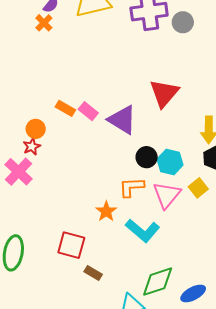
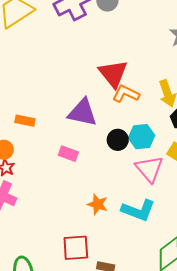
pink rectangle: (88, 111) -> (68, 154), moved
orange L-shape: (131, 187) -> (126, 94), moved, turned 48

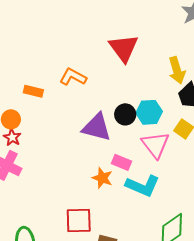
orange L-shape: (126, 94) -> (73, 77), moved
purple triangle: (82, 113) -> (97, 127), moved
pink rectangle: (68, 154) -> (121, 162), moved

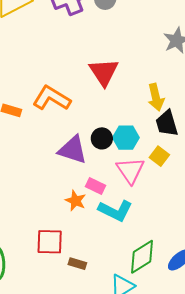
orange L-shape: (73, 77) -> (52, 98), size x1.4

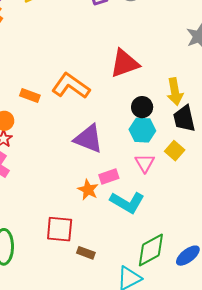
red triangle: (104, 72) -> (125, 63), turned 40
black circle: (102, 138) -> (142, 107), moved
pink triangle: (130, 170) -> (145, 163), size x0.7
pink rectangle: (95, 186) -> (109, 177), turned -48

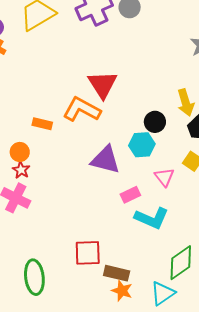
red triangle: (125, 63) -> (103, 84), moved, turned -36
cyan hexagon: (142, 130) -> (142, 145), moved
orange star: (88, 190) -> (122, 291), moved
brown rectangle: (86, 253) -> (117, 273), size x1.4

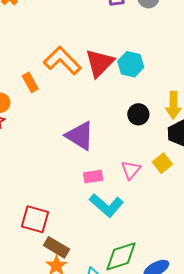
orange L-shape: (82, 109) -> (62, 61), moved
orange rectangle: (42, 124) -> (30, 82), turned 30
cyan hexagon: (142, 145) -> (131, 64), moved

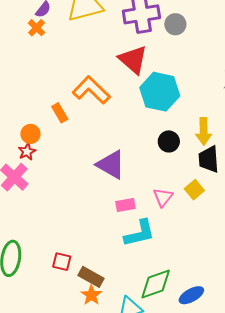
red triangle: (100, 63) -> (133, 60), moved, turned -32
cyan hexagon: (131, 64) -> (160, 92), size x1.5
cyan L-shape: (106, 205) -> (140, 233), turned -52
red square: (35, 219) -> (62, 262), moved, size x0.7

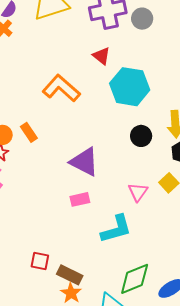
red triangle: (133, 60) -> (101, 56), size x0.6
orange rectangle: (60, 113) -> (29, 132), moved
pink rectangle: (125, 205) -> (80, 199), moved

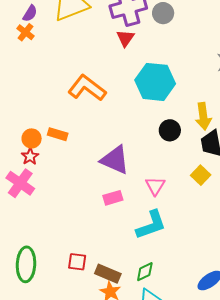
red triangle: (101, 56) -> (125, 38), moved, turned 30
orange rectangle: (29, 132) -> (58, 134), turned -36
pink triangle: (138, 192) -> (155, 186), moved
green diamond: (135, 279) -> (145, 272), moved, size x0.6

